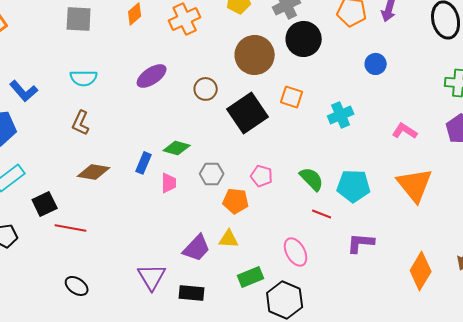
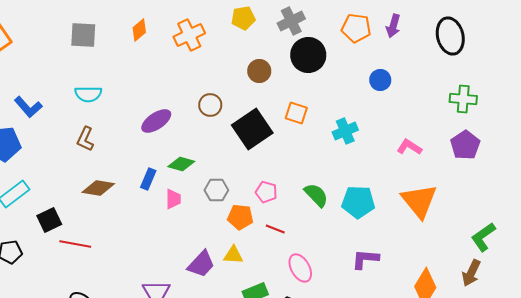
brown circle: (255, 55) -> (259, 71), size x0.6
purple ellipse: (152, 76) -> (156, 121), moved
red line: (322, 214) -> (275, 229), moved

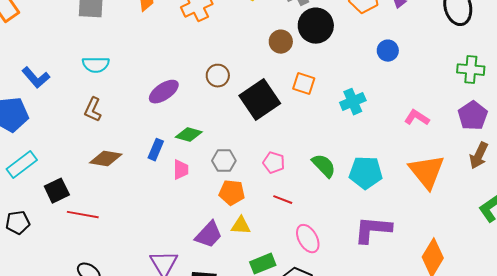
brown circle: (259, 71) -> (281, 42), moved
orange pentagon: (240, 217) -> (232, 193), moved
purple L-shape: (365, 259) -> (373, 230), size x1.4
brown arrow: (471, 273) -> (479, 156), moved

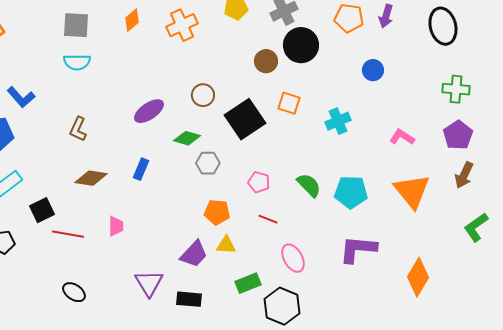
cyan semicircle: (96, 65) -> (77, 62), moved
green diamond: (189, 135) -> (187, 138), moved
gray hexagon: (224, 161) -> (208, 163), moved
pink trapezoid: (181, 170) -> (116, 226), moved

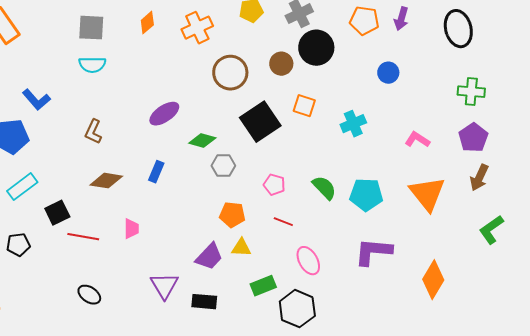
brown circle: (203, 95) -> (230, 73), moved, size x1.5

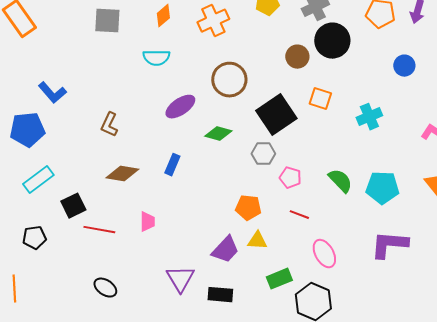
cyan semicircle: (92, 65) -> (156, 58), moved
brown circle: (230, 73) -> (229, 80), moved
gray hexagon: (223, 166) -> (263, 154), moved

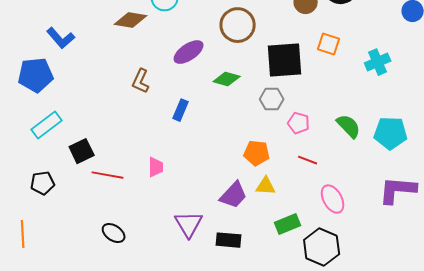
black square: (276, 115) -> (285, 60), turned 30
brown L-shape: (109, 125) -> (141, 81), moved
brown diamond: (122, 174) -> (131, 20), moved

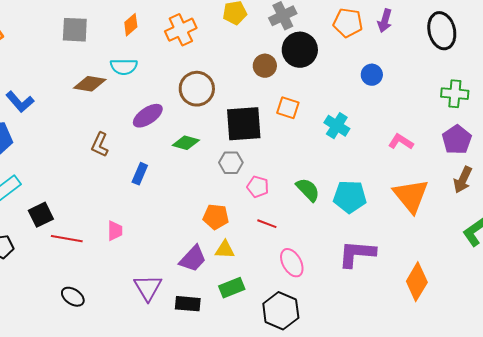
cyan cross: (378, 62) -> (337, 126), turned -35
green rectangle: (288, 224) -> (232, 288), moved

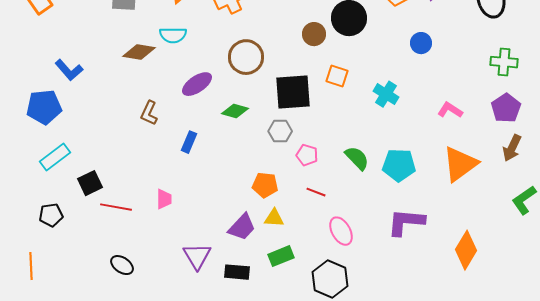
orange triangle: (411, 196) -> (460, 164), turned 33

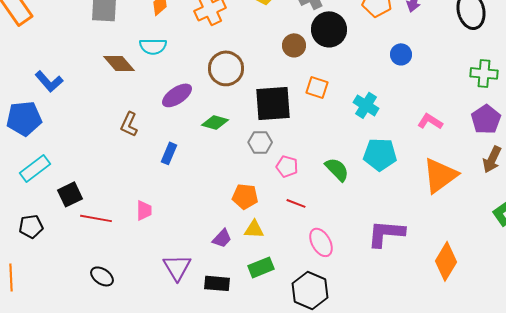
brown diamond: (139, 52) -> (119, 63), turned 40
cyan pentagon: (399, 165) -> (380, 154), moved
purple trapezoid: (242, 227) -> (222, 238), size x0.7

